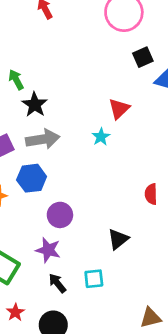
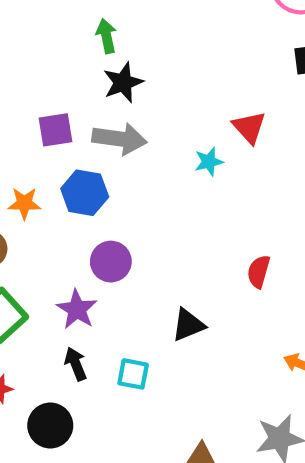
red triangle: (119, 109) -> (249, 127), turned -45

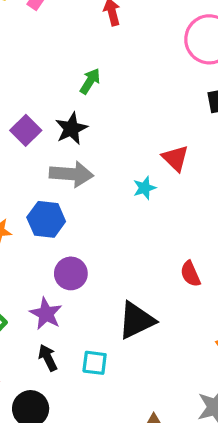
green arrow: (106, 36) -> (90, 81), moved, turned 48
purple square: (56, 130) -> (26, 130), moved, turned -32
red semicircle: (259, 272) -> (190, 274), turned -36
black triangle: (188, 325) -> (136, 320), size x1.4

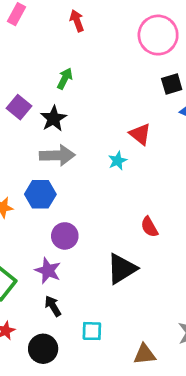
purple square: (26, 130) -> (19, 107), moved
red semicircle: (190, 274) -> (149, 227), moved
cyan square: (95, 363) -> (92, 331), moved

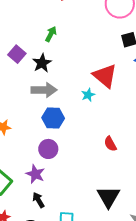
red triangle: (140, 134) -> (105, 76), size x1.5
blue hexagon: (40, 194) -> (53, 118), moved
black triangle: (122, 269) -> (108, 197), moved, turned -30

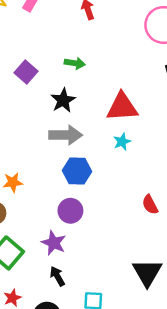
green arrow: (51, 34) -> (75, 63), turned 70
purple square: (17, 54) -> (26, 72), moved
red triangle: (105, 76) -> (122, 107), moved, turned -44

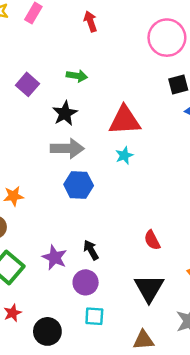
red semicircle: (150, 205) -> (152, 240), moved
purple circle: (70, 211) -> (86, 282), moved
black arrow: (57, 276) -> (91, 250), moved

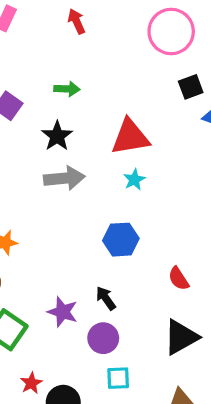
blue hexagon: (79, 185) -> (121, 240), moved
black triangle: (149, 288) -> (181, 337), turned 36
red star: (13, 313) -> (31, 383), moved

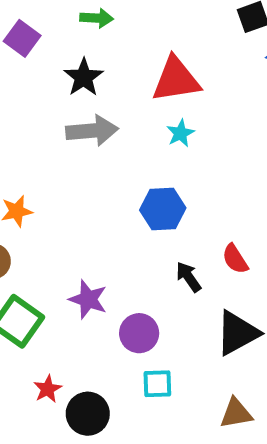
black arrow: (106, 298) -> (189, 277), moved

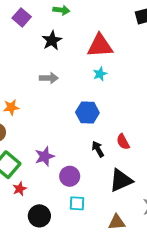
gray arrow: (92, 131) -> (49, 78), moved, size x0.7
purple star: (88, 299) -> (45, 156), turned 30
red star: (48, 389) -> (20, 189), moved

